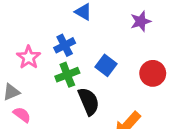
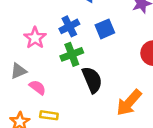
blue square: (106, 65) -> (105, 29), moved, turned 30
pink semicircle: (22, 115) -> (38, 87), moved

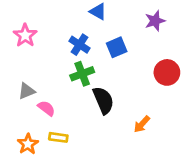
blue cross: (69, 26) -> (79, 45), turned -30
pink star: (35, 38) -> (25, 35), moved
orange arrow: (129, 103) -> (142, 124), size x0.6

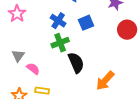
red circle: (167, 72) -> (127, 30), moved
gray triangle: (26, 91) -> (18, 56), turned -32
orange arrow: (142, 124) -> (105, 81), size x1.5

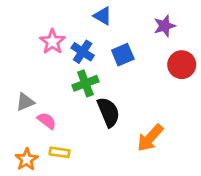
pink star: (17, 14) -> (52, 42), moved
gray triangle: (18, 56) -> (25, 102), turned 32

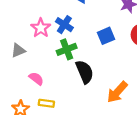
pink star: (52, 42) -> (41, 28), moved
blue square: (123, 55) -> (106, 36), moved
gray triangle: (25, 102) -> (18, 50), moved

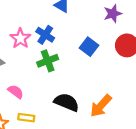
blue square: (106, 36) -> (89, 47), turned -30
black semicircle: (85, 72) -> (67, 102), moved, turned -45

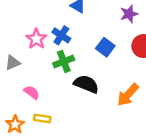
black semicircle: (67, 102) -> (86, 84), moved
orange arrow: (101, 106) -> (128, 95), moved

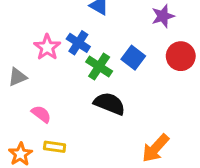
green cross: (64, 61) -> (99, 67), moved, turned -36
orange arrow: (128, 95) -> (155, 148), moved

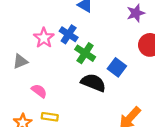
blue square: (133, 58) -> (117, 67), moved

